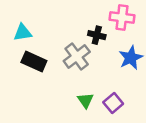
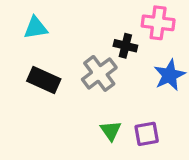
cyan triangle: (23, 33) -> (36, 28), moved
purple square: (113, 103) -> (147, 134), turned 30

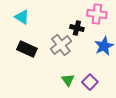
cyan triangle: (36, 28) -> (22, 17), turned 42
purple square: (147, 134) -> (90, 82), turned -35

